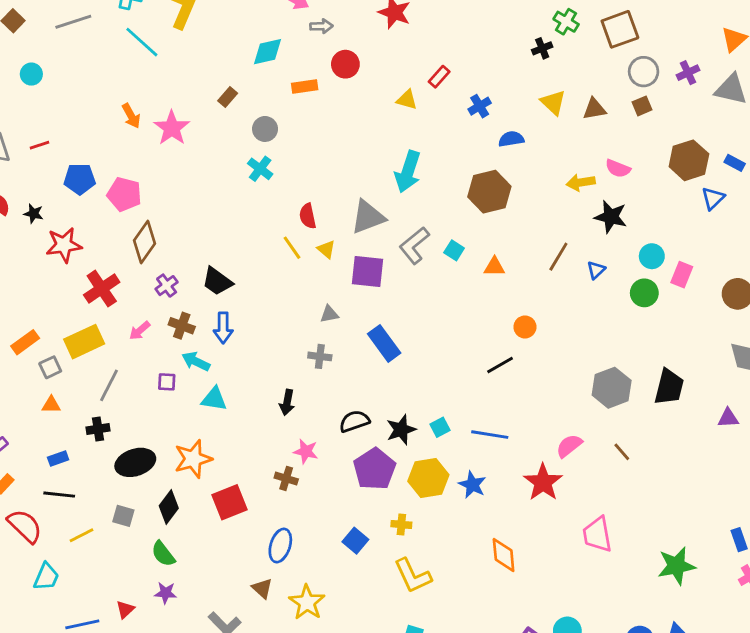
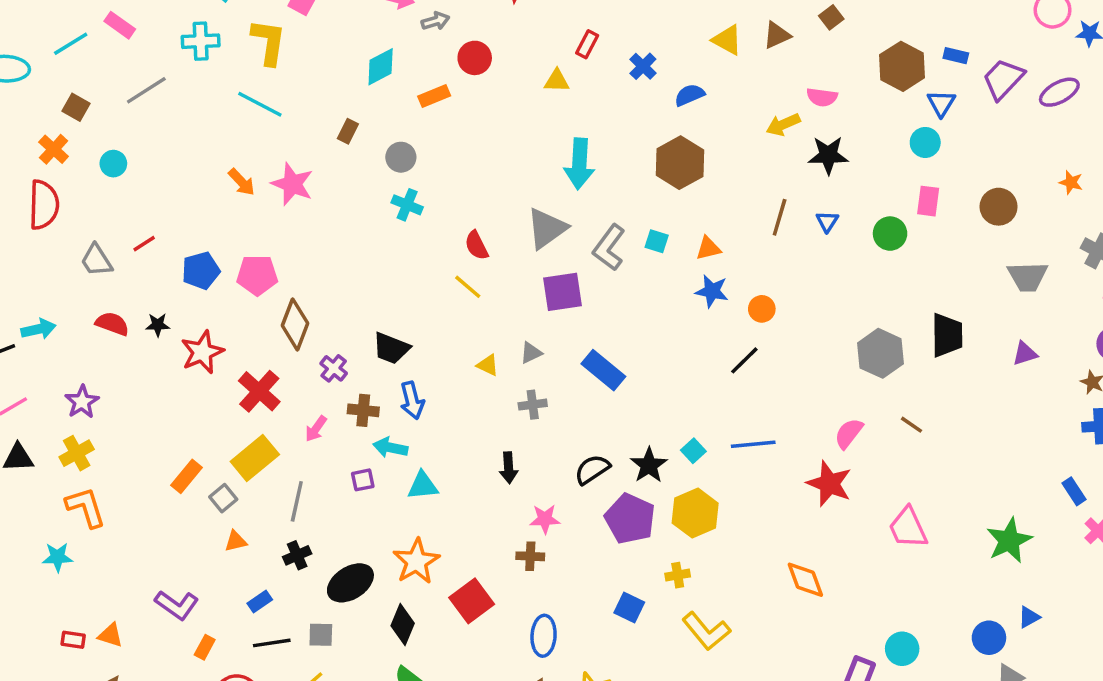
cyan line: (142, 42) -> (260, 104), moved
yellow triangle: (326, 249) -> (488, 365), moved
cyan circle: (652, 256) -> (925, 142), moved
blue star: (472, 485) -> (712, 291), moved
gray square: (123, 516) -> (321, 635), moved

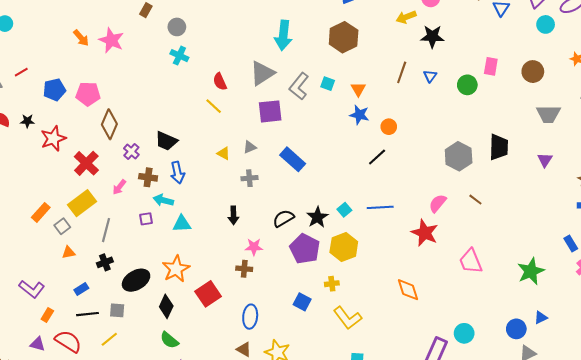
cyan circle: (925, 142) -> (546, 24), moved
orange triangle: (708, 248) -> (358, 89), turned -49
purple triangle: (1025, 354) -> (545, 160), turned -42

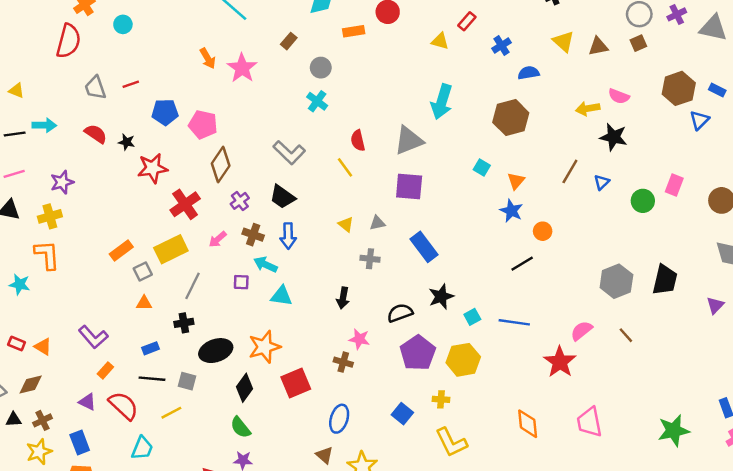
gray L-shape: (299, 86) -> (289, 152), moved, turned -96
black star: (317, 217) -> (441, 297), moved
pink trapezoid: (471, 261) -> (589, 422), moved

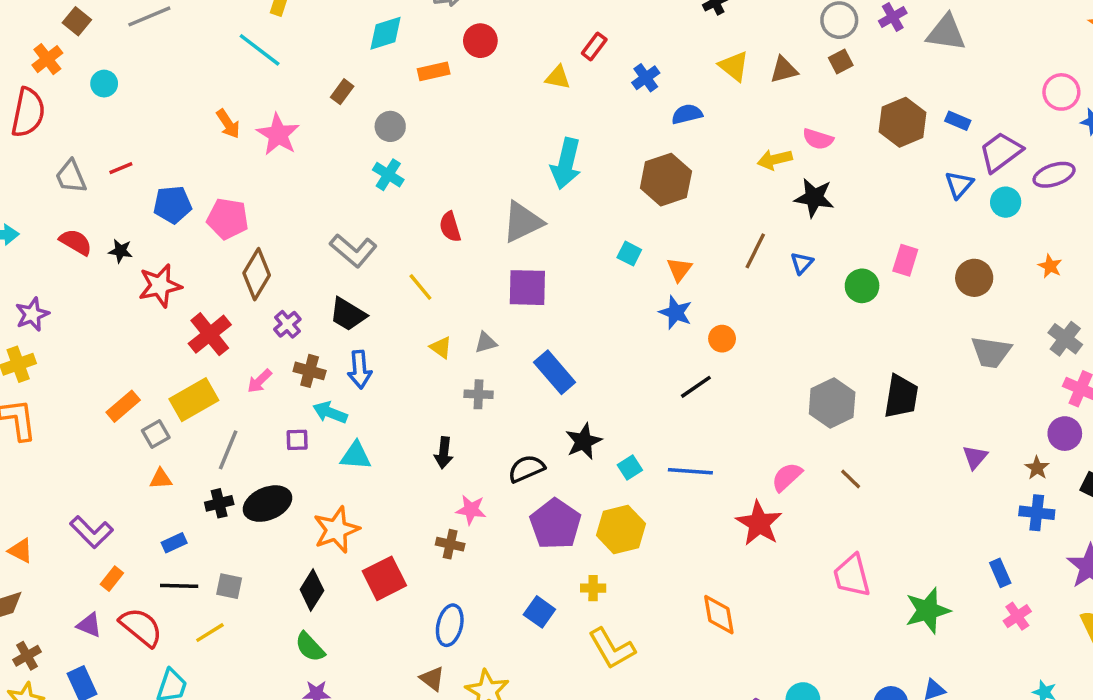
blue triangle: (699, 120) -> (959, 185), moved
yellow line: (345, 167) -> (420, 287), moved
purple triangle: (715, 305) -> (975, 457), moved
black ellipse: (216, 351) -> (268, 504), moved
pink trapezoid: (589, 422) -> (852, 576), moved

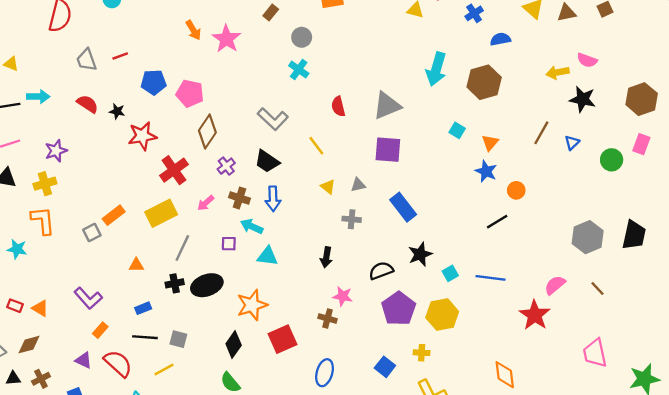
brown hexagon: (903, 122) -> (642, 99), moved
cyan arrow: (566, 164) -> (436, 69), moved
gray square: (156, 434) -> (92, 233), moved

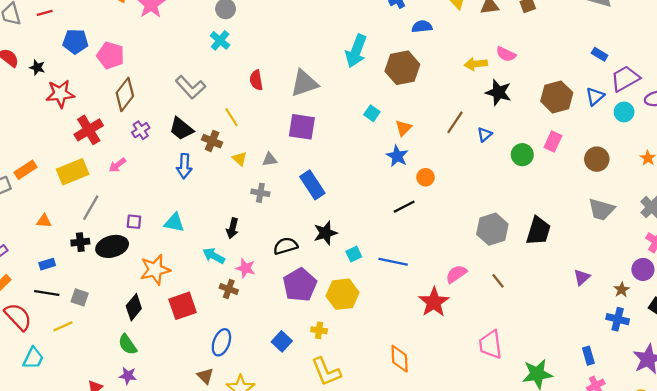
brown cross: (239, 198) -> (212, 141), moved
cyan arrow: (252, 226) -> (214, 256), moved
purple square: (229, 244) -> (134, 222), moved

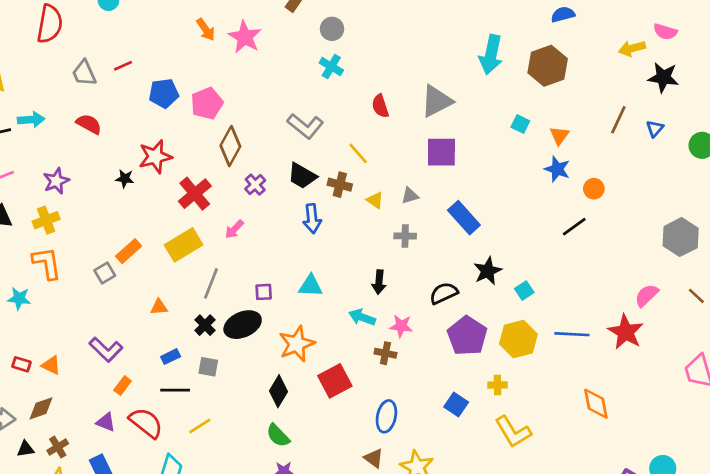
pink pentagon: (110, 55) -> (207, 103), turned -30
black star: (37, 67) -> (125, 179), moved
black cross: (80, 242) -> (205, 325), turned -30
blue line: (393, 262) -> (572, 334), moved
gray square: (80, 297) -> (208, 367), moved

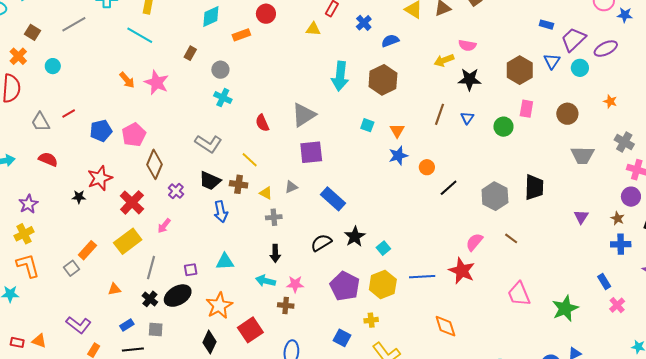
blue star: (557, 169) -> (398, 156), turned -30
black line: (574, 227) -> (449, 188), moved
gray cross: (405, 236) -> (274, 217), moved
black semicircle: (444, 293) -> (321, 243), moved

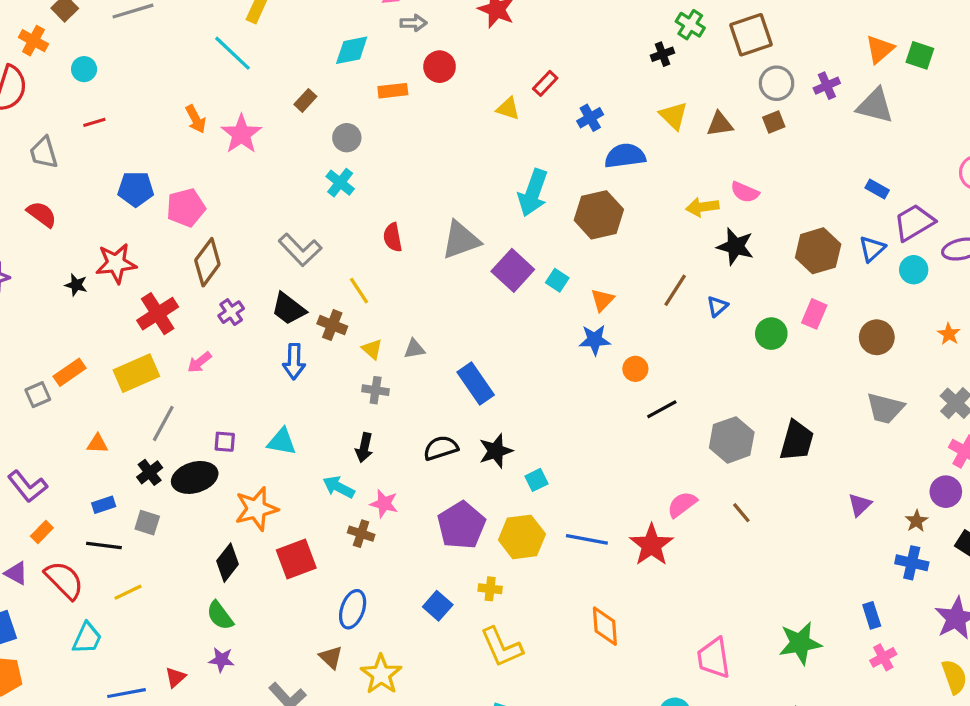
blue semicircle: (390, 41) -> (625, 156), size x1.4
orange cross: (18, 56) -> (33, 41), turned -30
red line: (69, 113) -> (94, 122), moved
purple square: (311, 152) -> (513, 270), moved, turned 35
pink trapezoid: (519, 294) -> (714, 658), moved

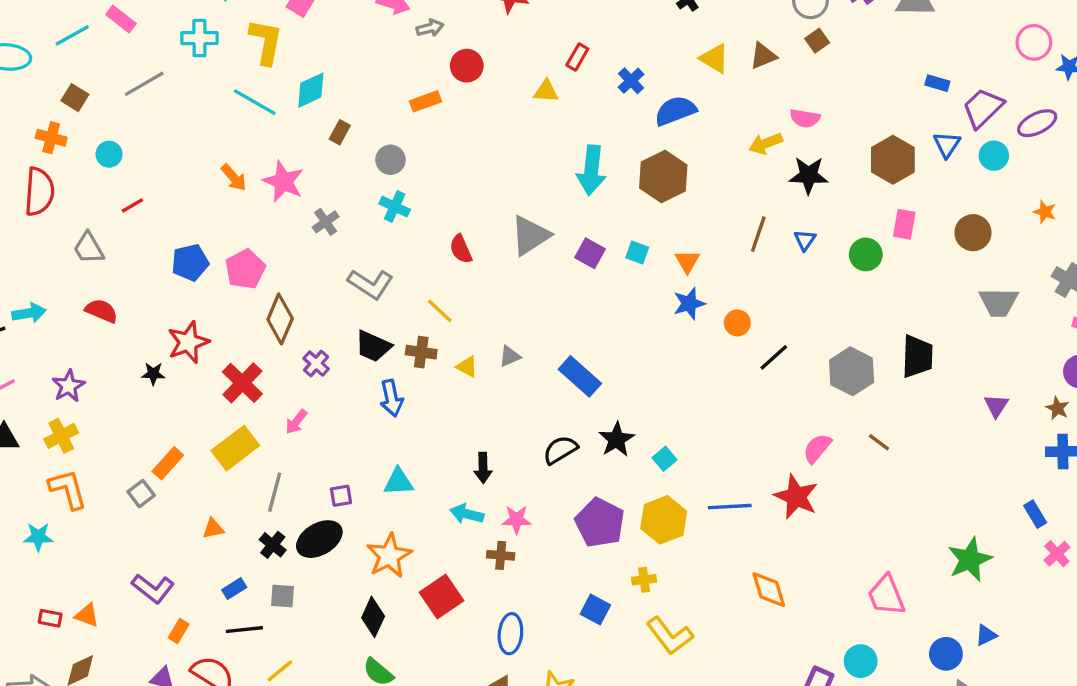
cyan diamond: (352, 50) -> (311, 90), moved
purple square: (513, 270) -> (590, 253), size x0.7
gray cross: (376, 390) -> (326, 222), moved, turned -30

